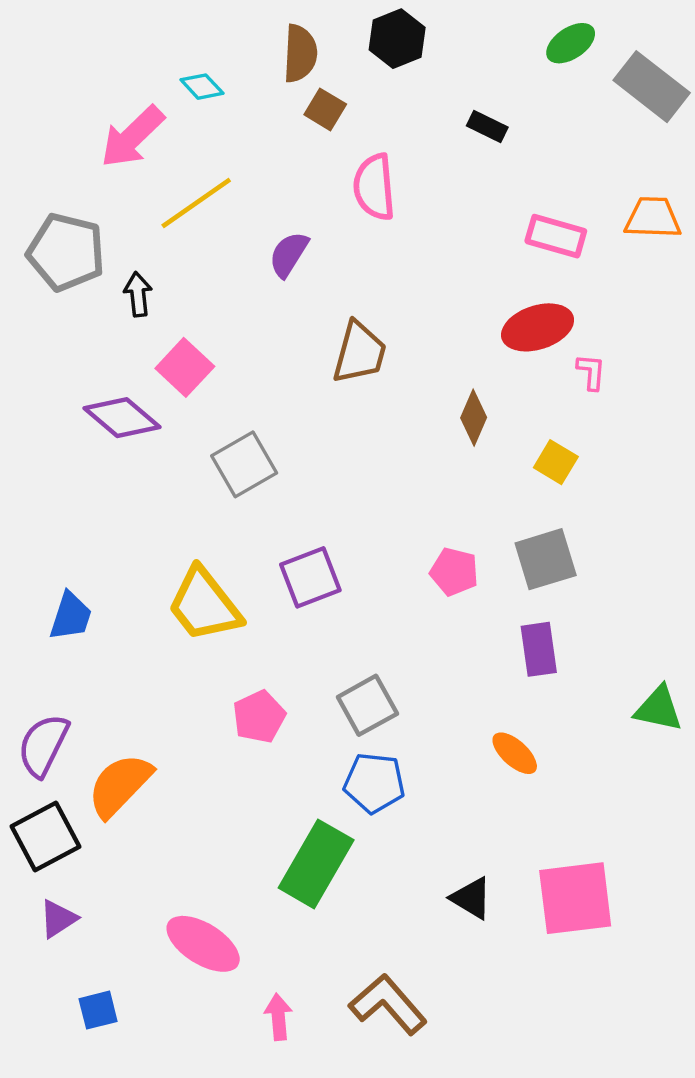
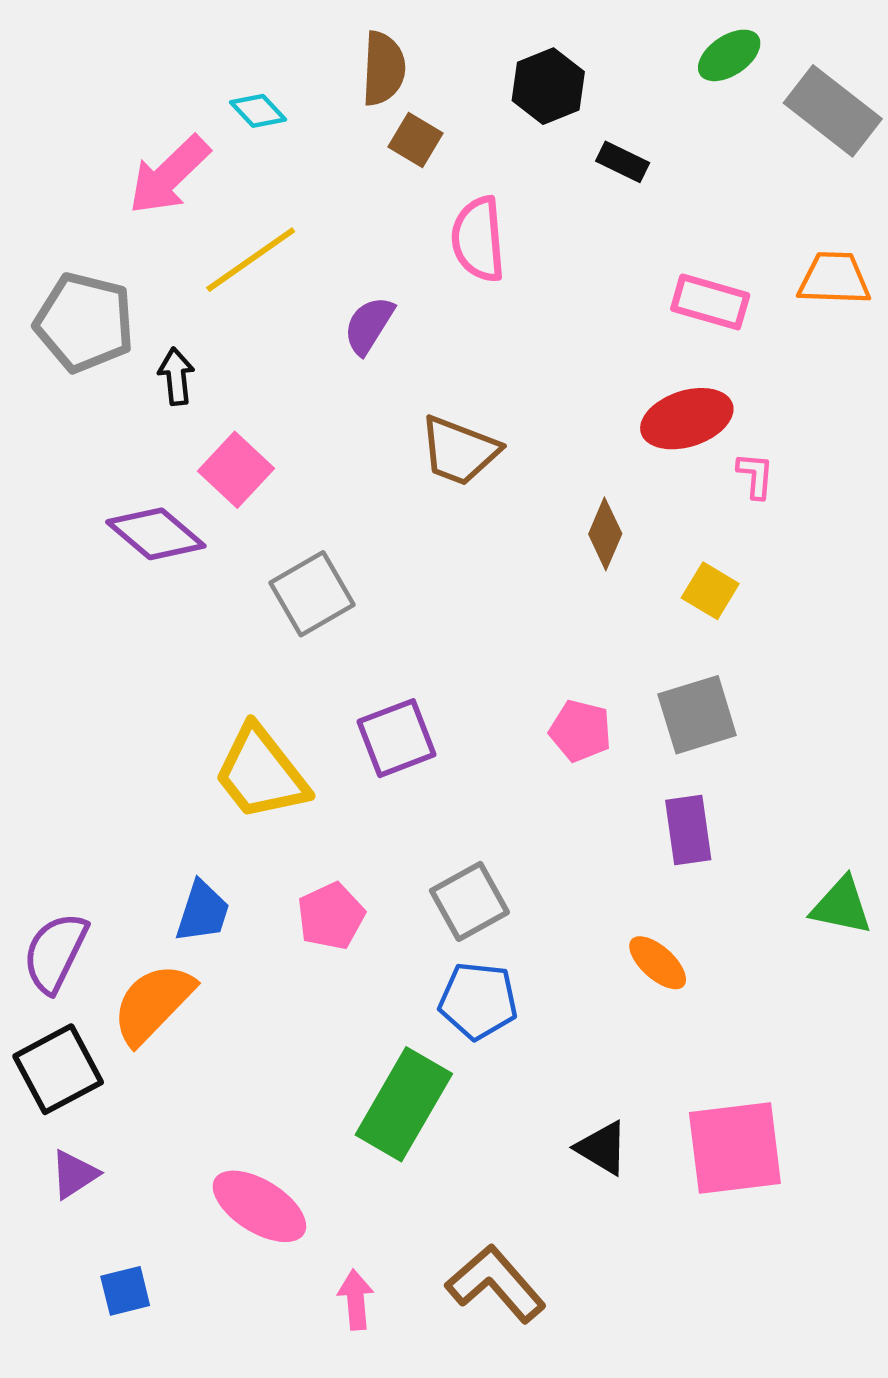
black hexagon: (397, 39) -> (548, 86), moved
brown trapezoid: (359, 353) -> (459, 451), turned 96
blue trapezoid: (71, 616) -> (203, 912), moved

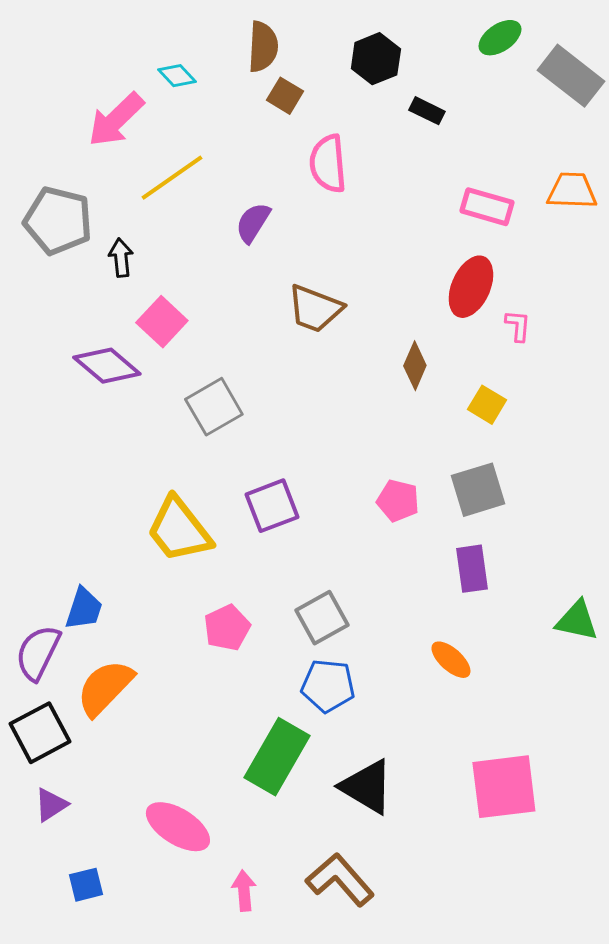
red ellipse: (687, 419) -> (471, 287), turned -48
blue trapezoid: (203, 912) -> (84, 609), moved
black triangle: (602, 1148) -> (367, 787), moved, size x1.5

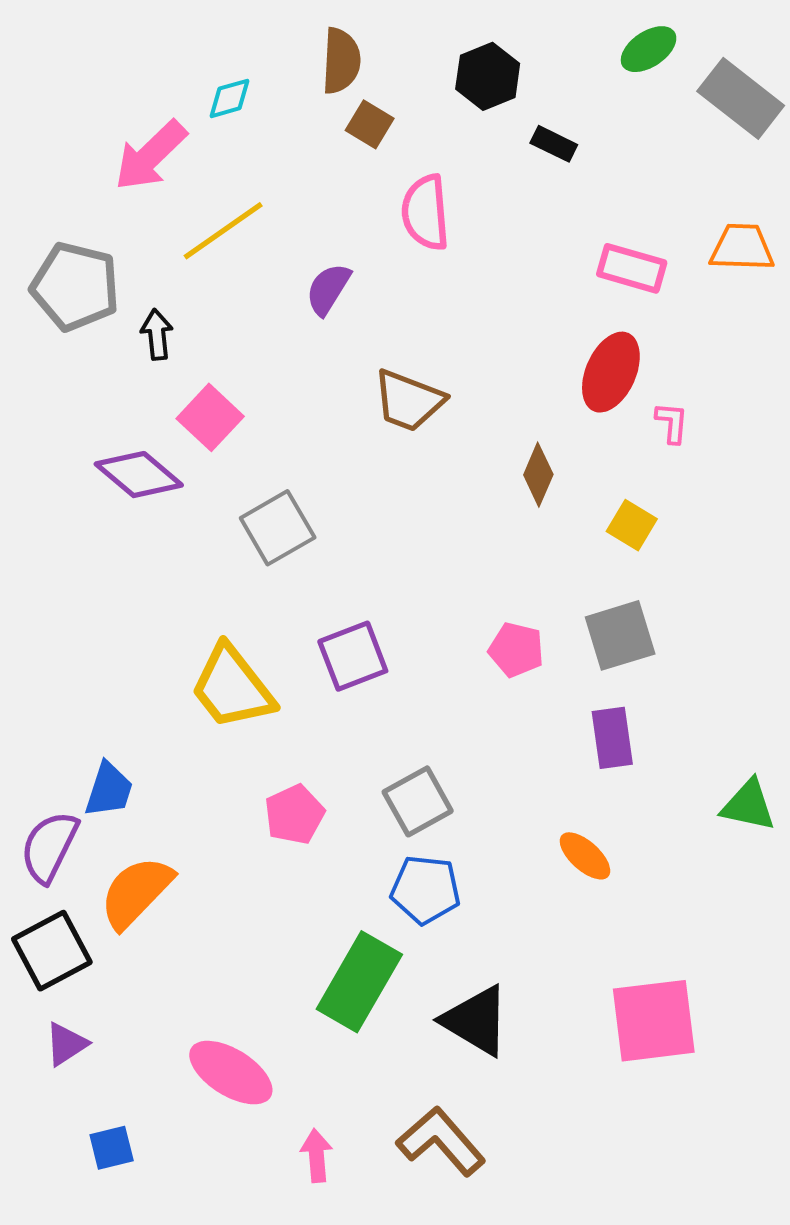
cyan diamond: (177, 76) -> (230, 98), turned -63

